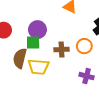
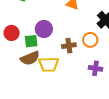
green square: (33, 43) -> (31, 41), moved
brown semicircle: (20, 58) -> (30, 58), turned -120

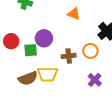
brown semicircle: (30, 58) -> (28, 78), moved
purple cross: (95, 68) -> (95, 80), turned 32

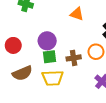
green square: (31, 50) -> (49, 57), moved
brown semicircle: (28, 78) -> (22, 73), moved

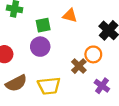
green square: (49, 57) -> (43, 25), moved
brown cross: (74, 58) -> (79, 66), moved, turned -32

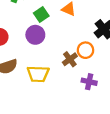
green square: (43, 25) -> (41, 15), turned -32
purple cross: (102, 86) -> (89, 82), turned -32

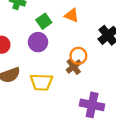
orange circle: (85, 50) -> (78, 56), moved
purple cross: (89, 82) -> (92, 105), moved, size x1.5

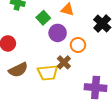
purple circle: (38, 42) -> (58, 33), moved
brown cross: (74, 67) -> (64, 62), moved

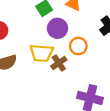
yellow trapezoid: (48, 73) -> (41, 53), moved

